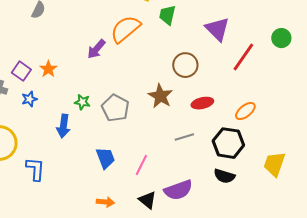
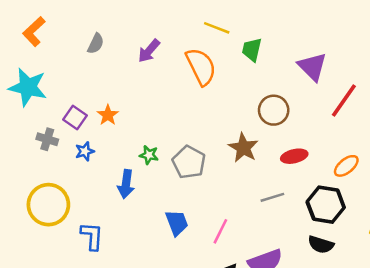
orange semicircle: (125, 29) -> (201, 67), turned 104
purple arrow: (96, 49) -> (149, 51), moved

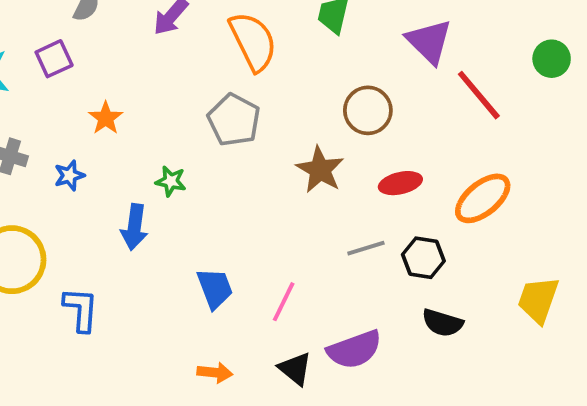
red line: (344, 100) -> (479, 95), turned -75
purple square: (75, 117) -> (54, 59), moved, turned 30
gray pentagon: (189, 162) -> (234, 120), moved
orange ellipse: (346, 166) -> (483, 198), size x1.4
black hexagon: (326, 205) -> (423, 258), moved, size x0.7

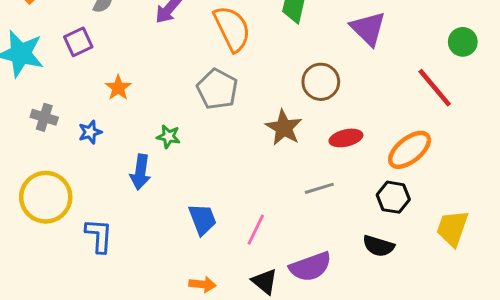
red line: (479, 95) -> (435, 88), moved
black hexagon: (423, 258) -> (393, 197), moved

